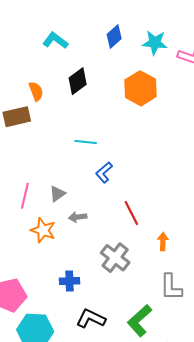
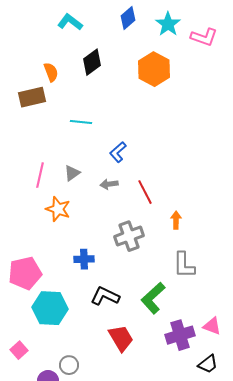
cyan star: (155, 43) -> (168, 24), turned 30
cyan line: (86, 142) -> (81, 122), moved
gray arrow: (78, 217) -> (109, 184), moved
gray cross: (115, 258) -> (129, 236), turned 32

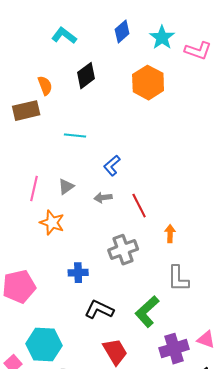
cyan hexagon: (50, 308) -> (44, 345), moved

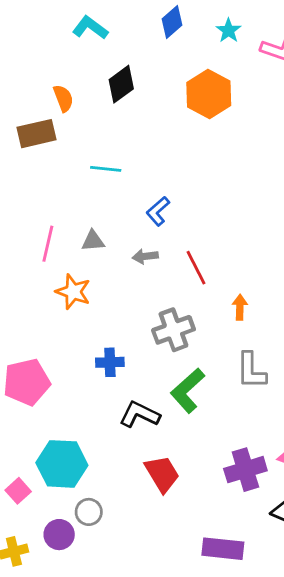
cyan star: (162, 38) -> (229, 30), size x0.7
gray triangle: (66, 187) -> (93, 241), turned 30
green L-shape: (147, 312) -> (188, 391), moved

